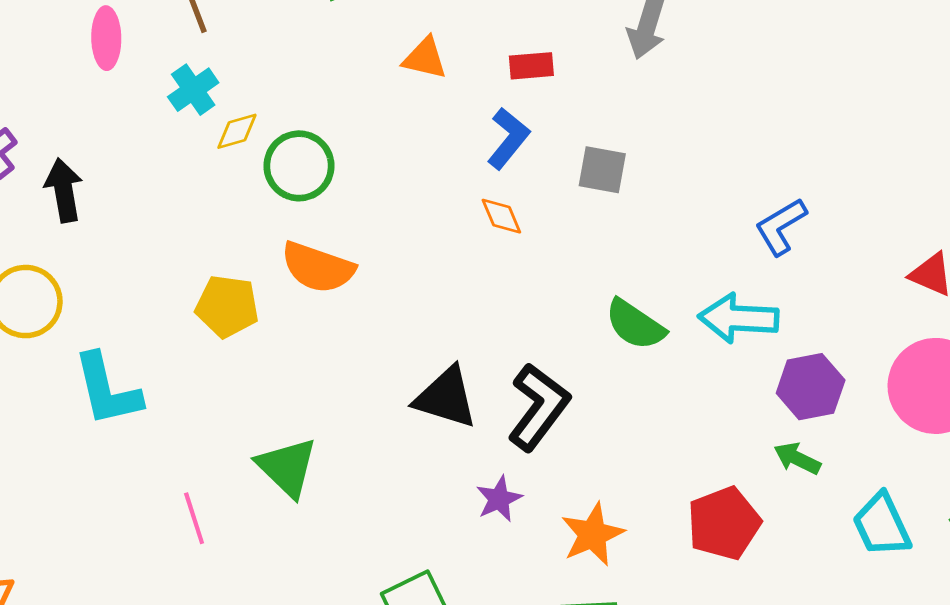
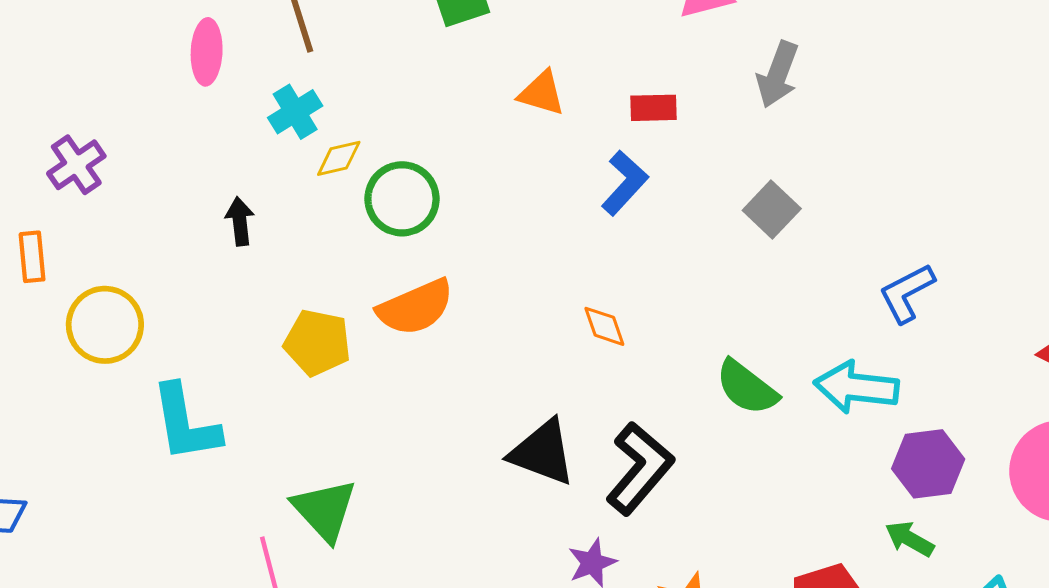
gray square: (602, 170) -> (772, 210), moved, turned 30
black arrow: (64, 190) -> (240, 221), moved, size x0.7
orange diamond: (501, 216) -> (604, 326), moved
orange semicircle: (318, 268) -> (415, 307), turned -46
green triangle: (287, 467) -> (325, 510), moved

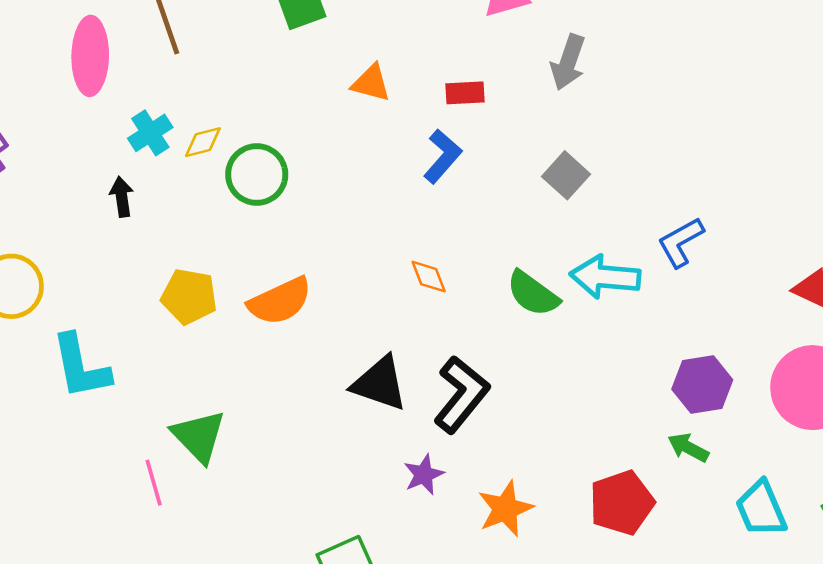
pink ellipse: (207, 52) -> (90, 56), size x1.4
cyan cross: (295, 112) -> (150, 133), moved
orange semicircle: (415, 307) -> (280, 301), moved
green semicircle: (747, 387) -> (533, 294), moved
cyan arrow: (856, 387) -> (605, 277), moved

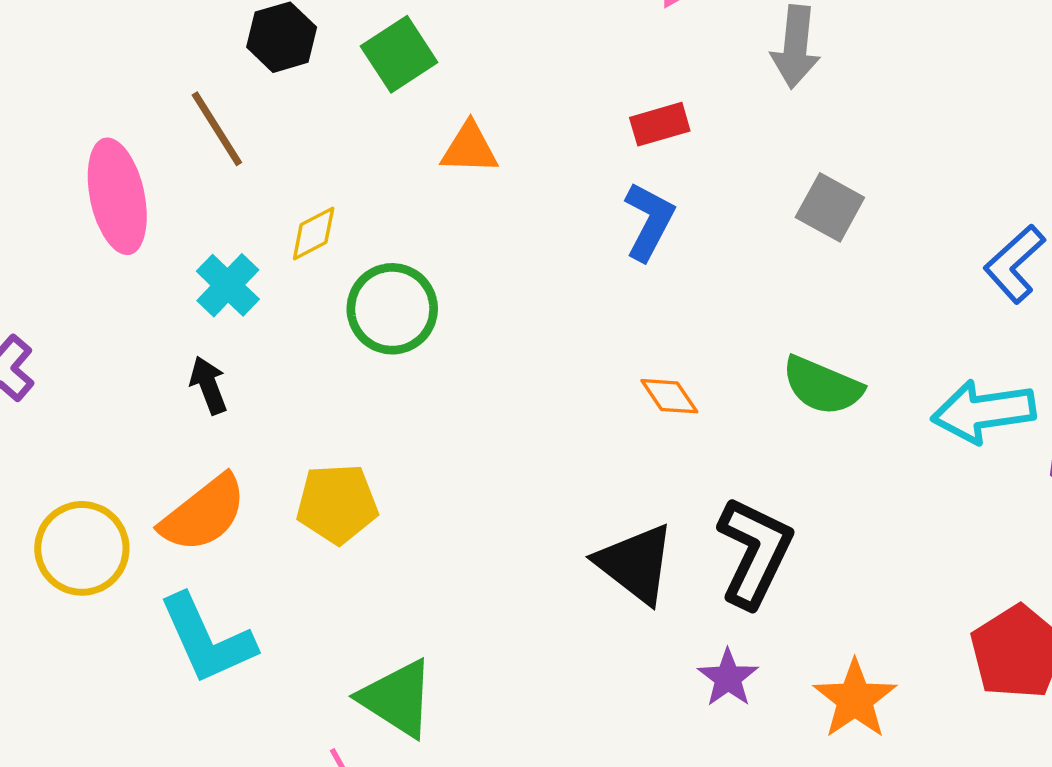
orange triangle: (371, 83) -> (470, 148), moved
yellow diamond: (203, 142) -> (314, 234), moved
cyan arrow: (605, 277) -> (983, 411), moved
orange semicircle: (280, 301) -> (203, 514), moved
black triangle: (380, 383) -> (636, 564), turned 32

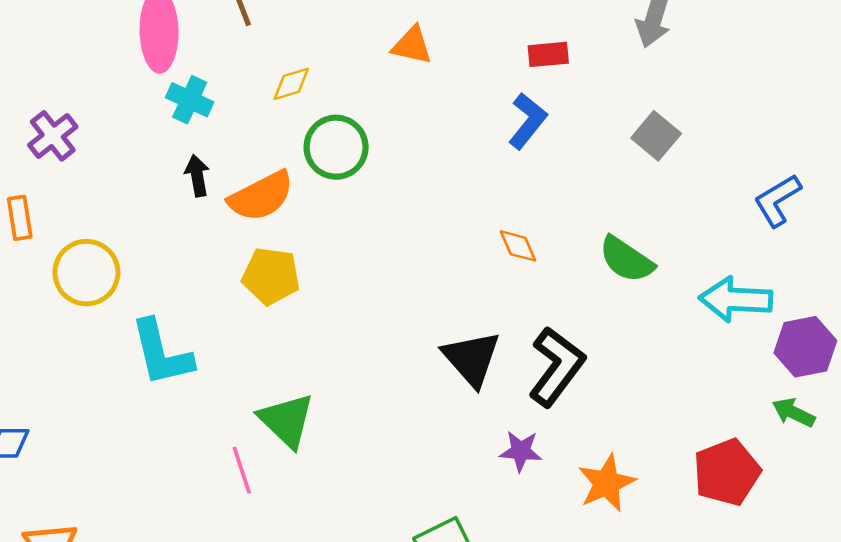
cyan cross: (228, 285) -> (190, 100), moved, turned -30
orange semicircle: (203, 514) -> (261, 196), moved
purple star: (728, 678) -> (521, 451), turned 30

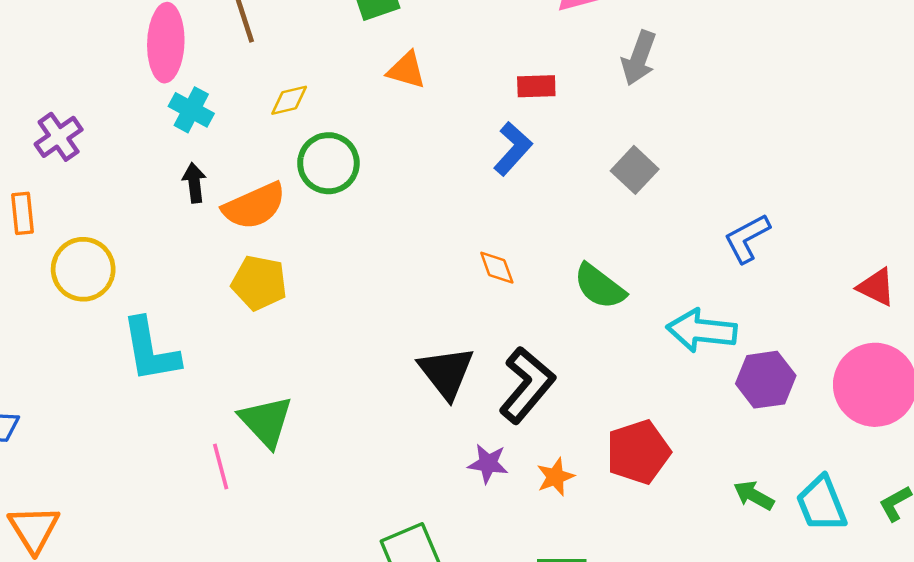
green arrow: (793, 413) -> (754, 495), moved
red pentagon: (727, 472) -> (638, 452), moved
orange star: (607, 483) -> (555, 477), moved, size x0.7

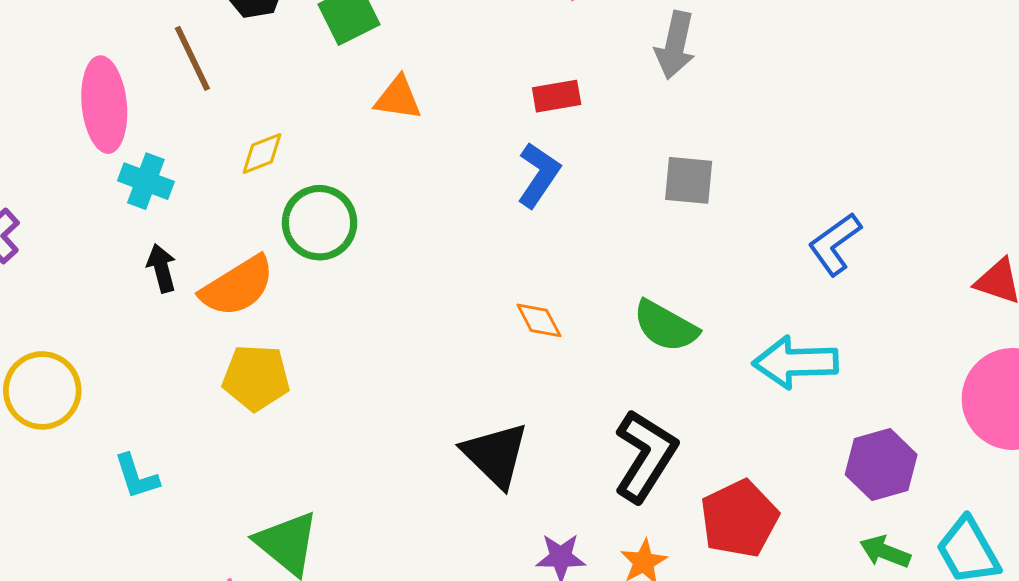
gray square: (635, 170) -> (689, 180), turned -30
cyan L-shape: (150, 350) -> (136, 477), size x0.6
purple hexagon: (766, 380) -> (881, 465), moved
black L-shape: (527, 385) -> (645, 456), moved

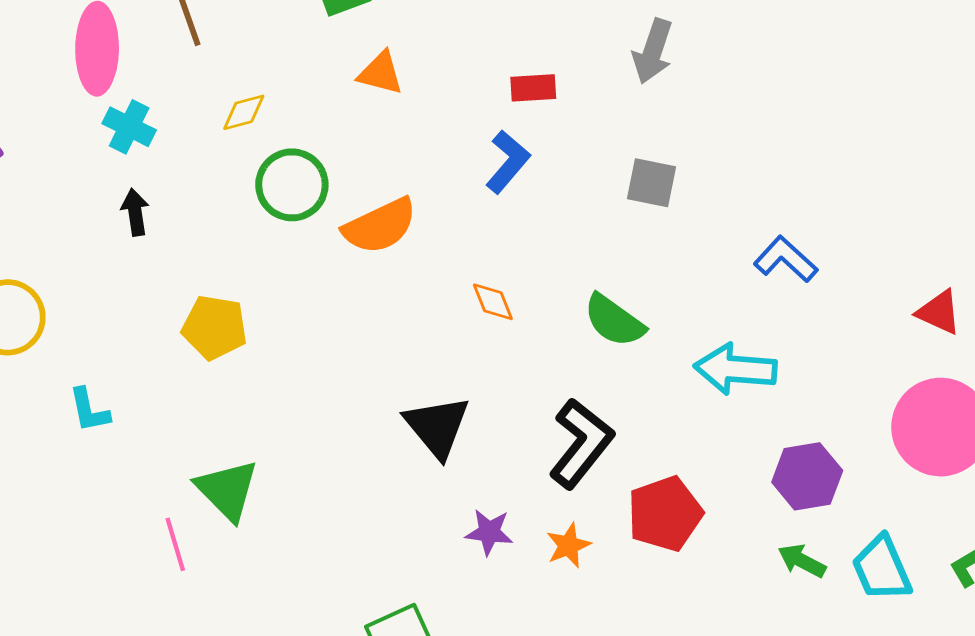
blue L-shape: (835, 244) -> (786, 259), turned 72
orange semicircle: (237, 286) -> (380, 226), moved

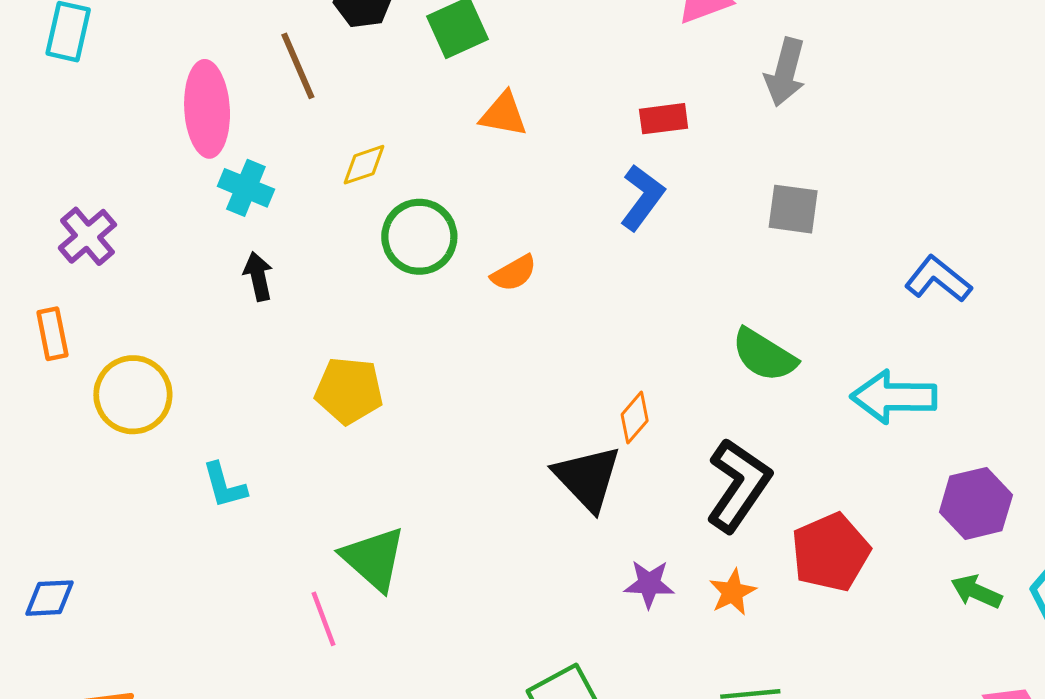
orange semicircle: (380, 226) -> (514, 273), size x0.6
orange diamond: (493, 302) -> (635, 418), moved, turned 66

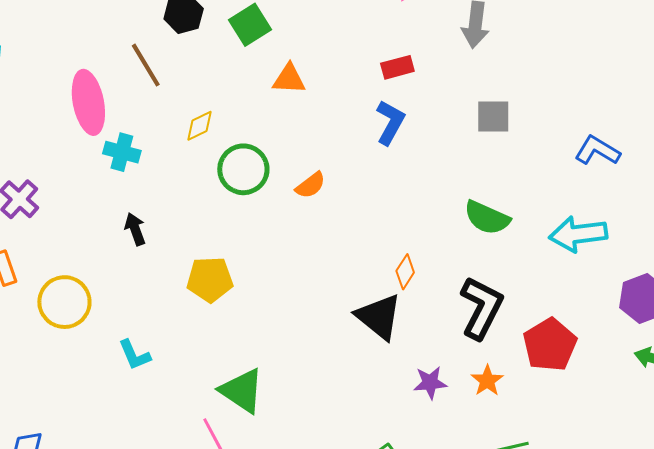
black arrow: (258, 276) -> (135, 229), moved

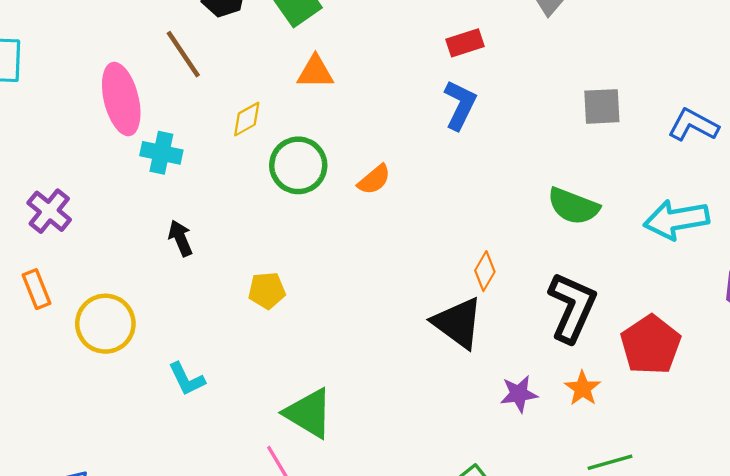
orange triangle: (289, 79) -> (315, 72), moved
gray square: (493, 116) -> (602, 106), moved
yellow pentagon: (210, 279) -> (267, 290), size x0.7

